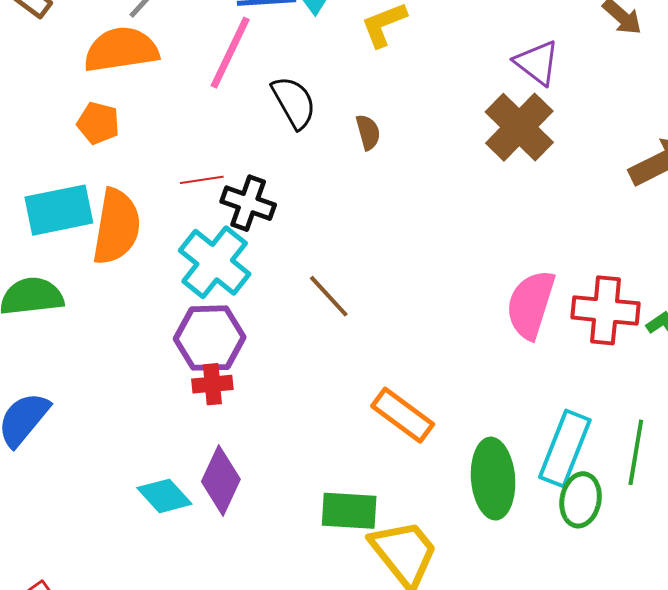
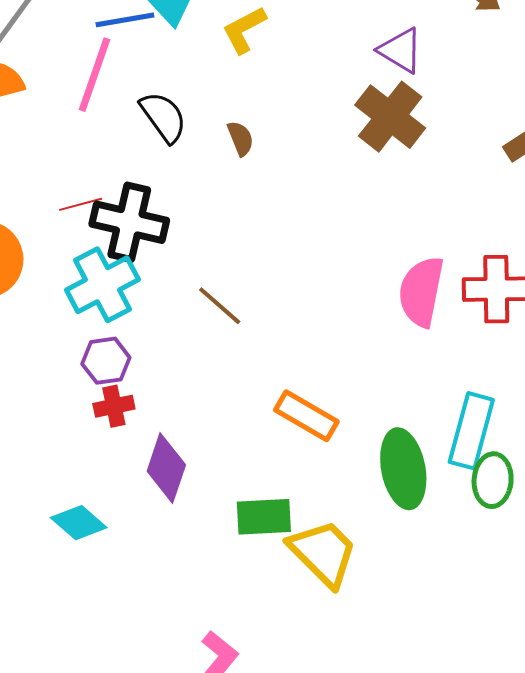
black cross: (248, 203) -> (129, 222), size x1.4
cyan cross: (215, 262) -> (102, 285), turned 30
purple hexagon: (210, 338) -> (106, 361), size x0.7
purple diamond: (221, 480) -> (166, 468), moved

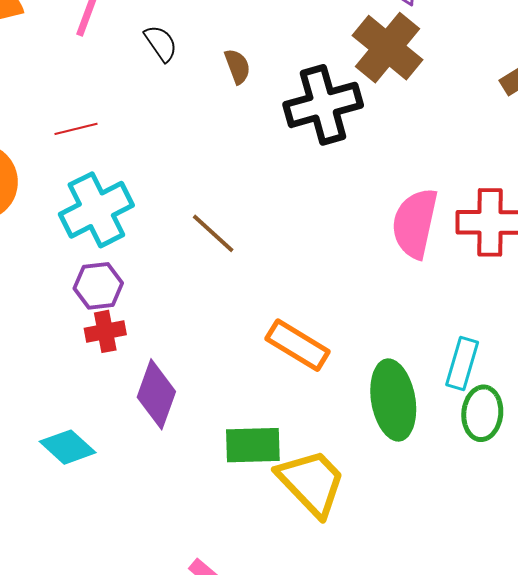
black semicircle: (163, 117) -> (161, 43), size x0.7
black cross: (129, 222) -> (323, 105), moved, turned -30
cyan rectangle: (471, 431) -> (462, 363), size x0.7

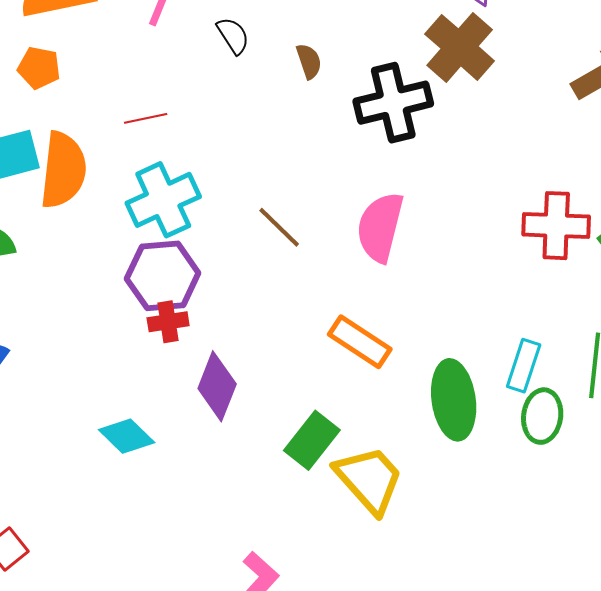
pink semicircle: (415, 223) -> (380, 227), moved
purple hexagon: (98, 286) -> (163, 276), size x1.5
green rectangle: (253, 445) -> (312, 440), turned -52

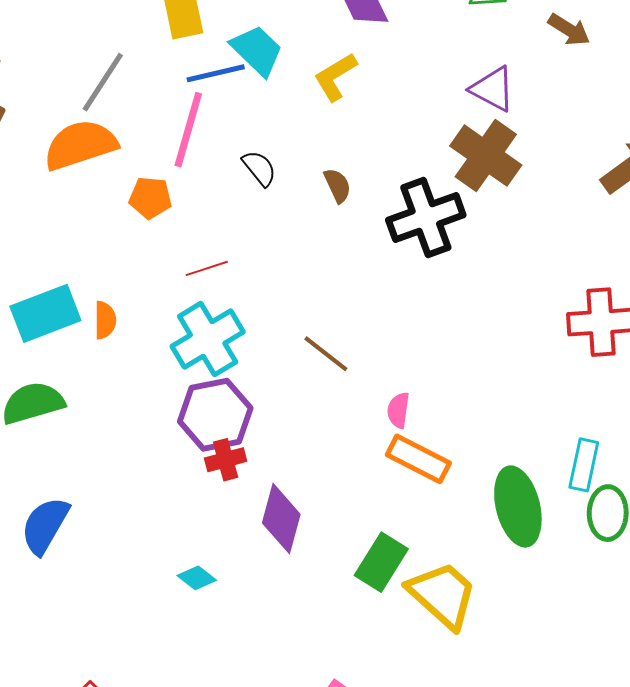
orange pentagon: (39, 68) -> (150, 198), moved
red line: (146, 118) -> (207, 268), moved
orange semicircle: (63, 170) -> (105, 320), size x0.5
pink semicircle: (380, 227) -> (398, 410), moved, size x0.5
cyan diamond: (127, 436) -> (197, 578), size x0.7

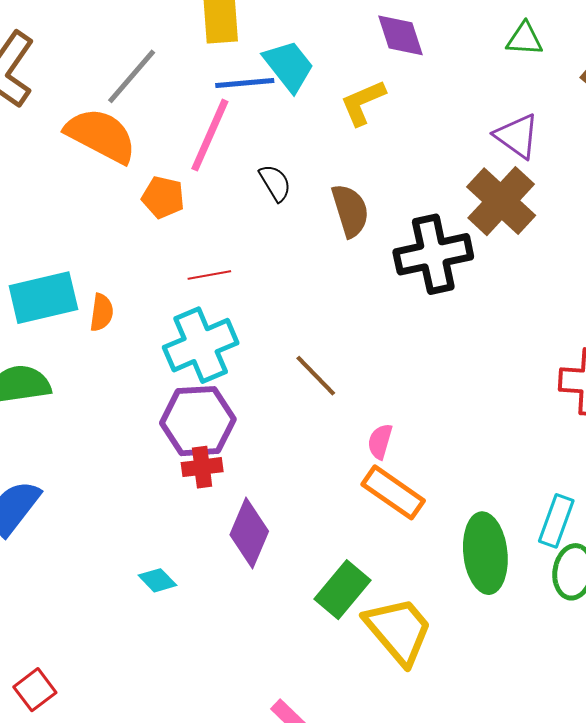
orange semicircle: (80, 145) -> (101, 135), turned 38
brown semicircle: (337, 185) -> (350, 211), size x1.5

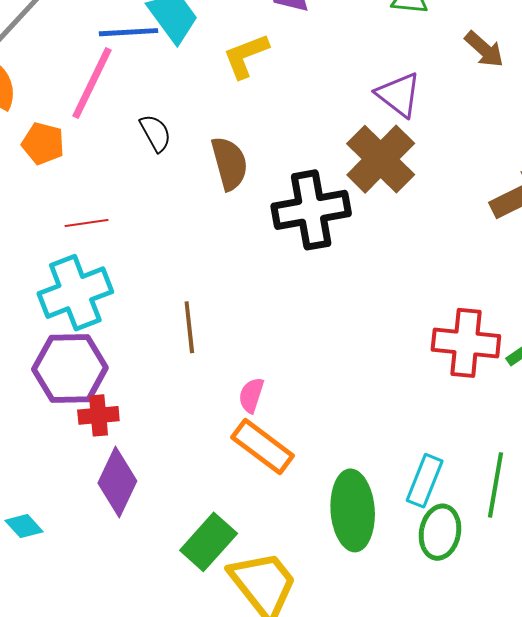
brown line: (316, 376) -> (189, 327), turned 36
red cross: (202, 467) -> (98, 415), moved

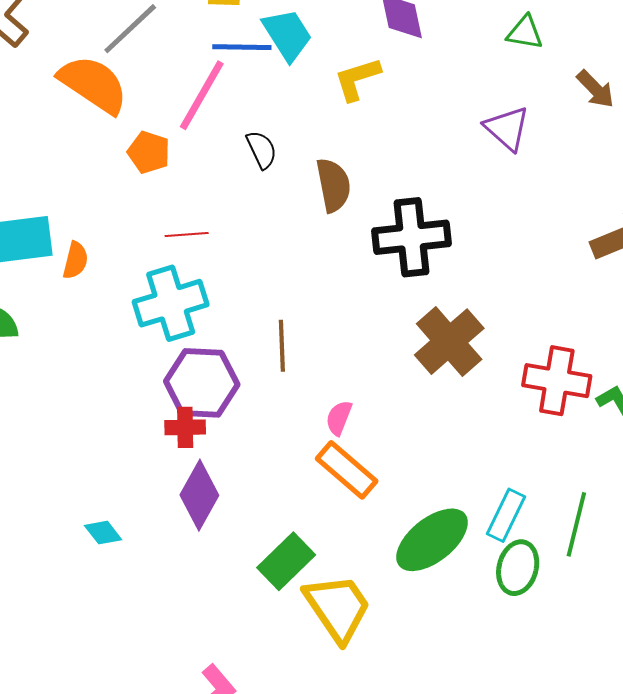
brown cross: (381, 159) -> (449, 342), moved
purple hexagon: (70, 368) -> (202, 383), moved
green ellipse: (353, 510) -> (432, 540), turned 52

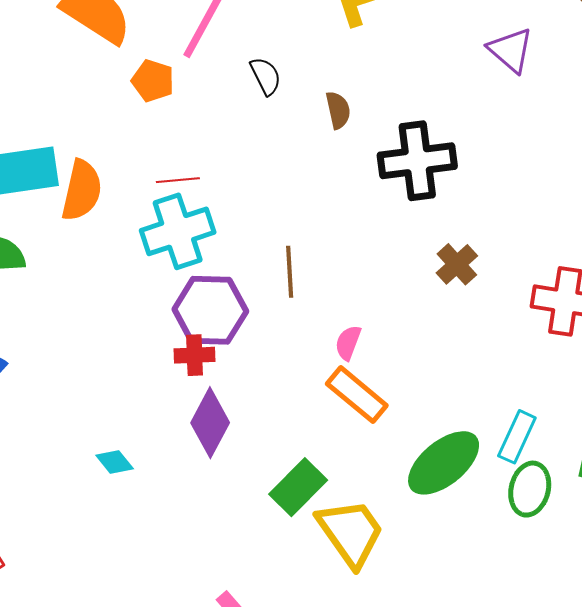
brown semicircle: (333, 185) -> (338, 110), size x0.7
red line: (187, 234) -> (178, 180), moved
orange semicircle: (75, 260) -> (82, 190), size x1.6
brown cross: (449, 342) -> (457, 264), size x0.6

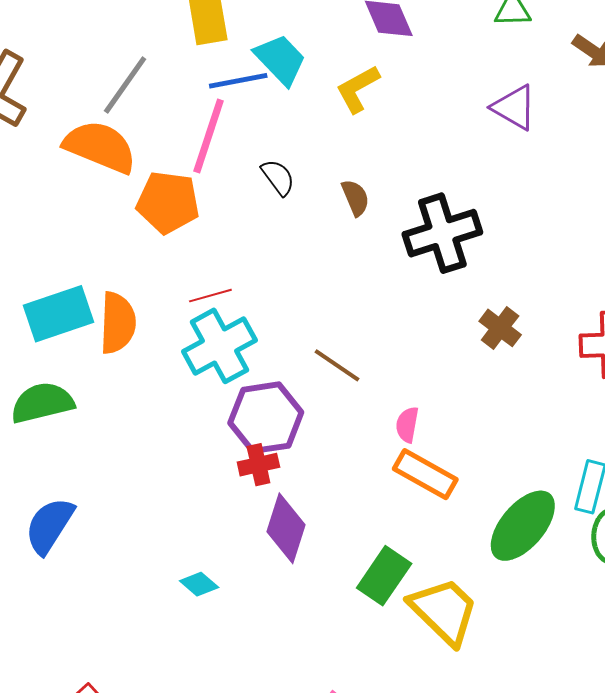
orange pentagon: (153, 81) -> (168, 202), size x1.5
brown line: (290, 272) -> (337, 365), turned -42

